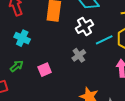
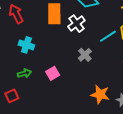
white cross: (84, 26) -> (76, 24), moved
green arrow: (17, 66) -> (24, 73), turned 32

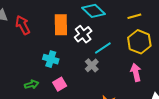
cyan line: (108, 36) -> (103, 48), moved
cyan cross: (26, 45) -> (51, 59), moved

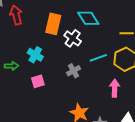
white cross: (83, 34) -> (73, 38), turned -30
cyan line: (103, 48) -> (98, 58), moved
green arrow: (32, 84) -> (12, 66), moved

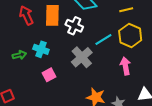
red arrow: (16, 15) -> (26, 15), moved
green arrow: (12, 66) -> (19, 55), moved
gray cross: (73, 71) -> (82, 57), size x1.5

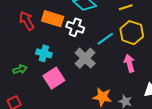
orange rectangle: (52, 15) -> (53, 19), turned -70
green arrow: (19, 55) -> (20, 69), moved
pink square: (49, 75) -> (54, 78), size x1.5

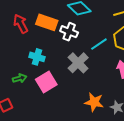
green arrow: (20, 69) -> (20, 78), moved

